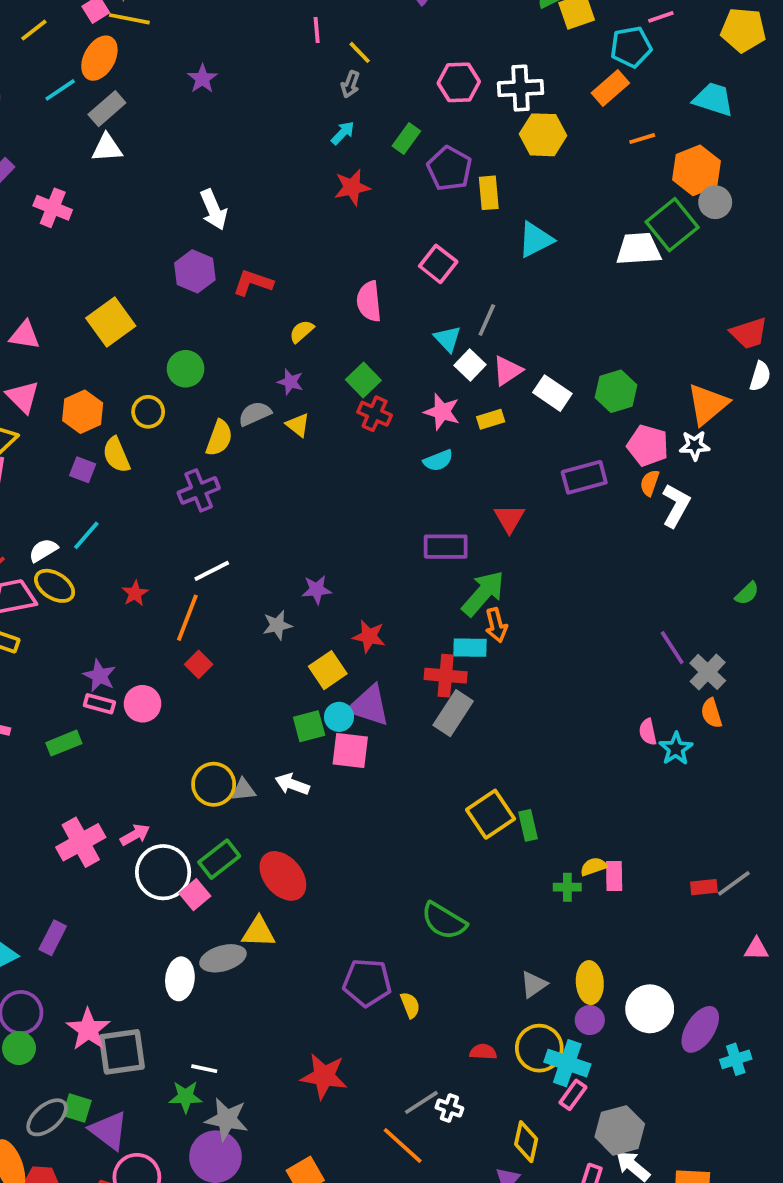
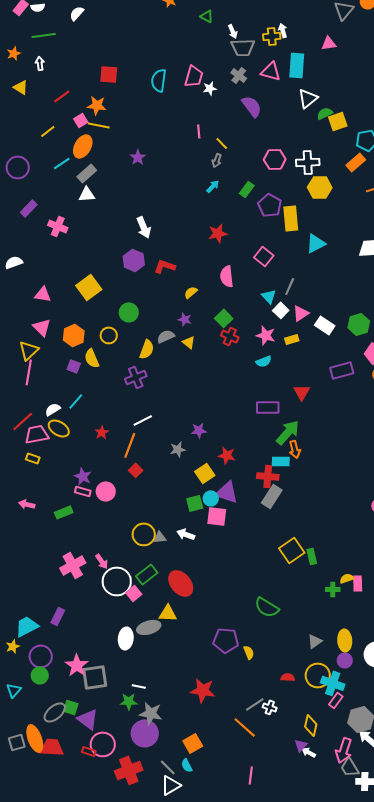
red star: (352, 187) -> (218, 233), moved
yellow rectangle: (489, 193) -> (291, 218), size x1.4
pink arrow: (135, 835) -> (102, 561), turned 84

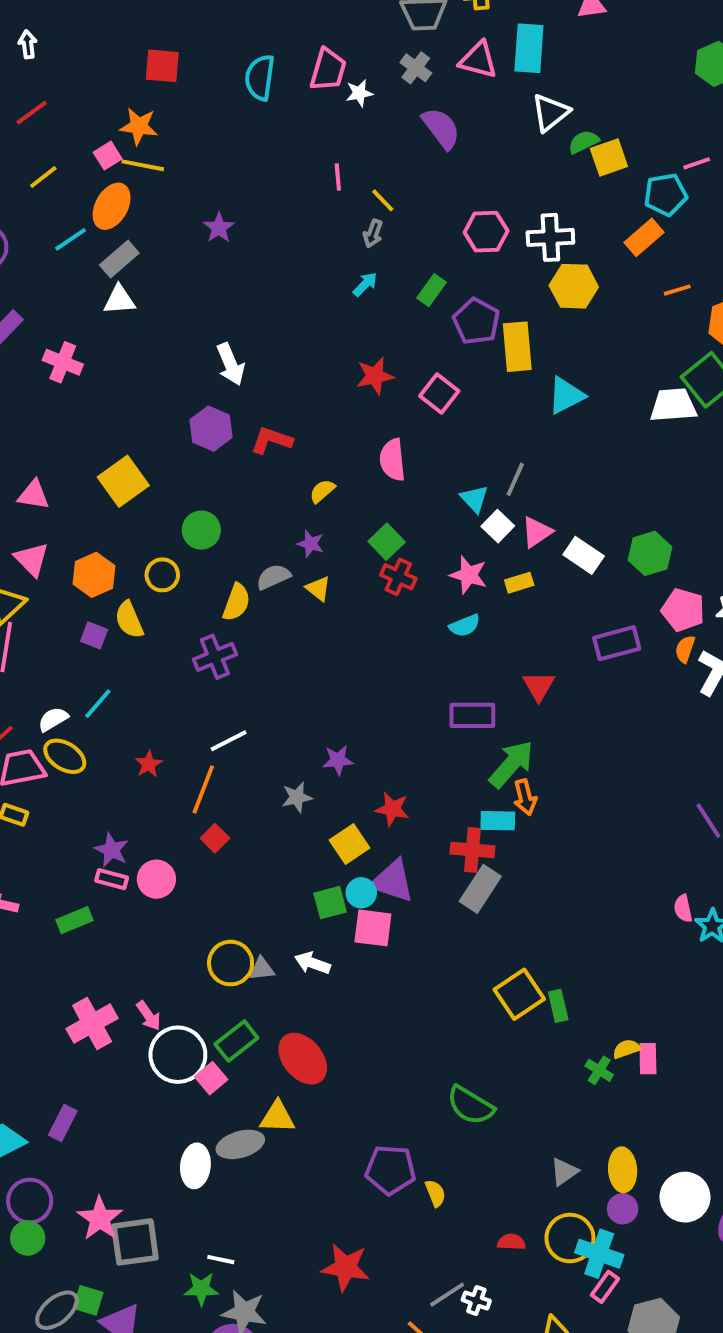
red line: (62, 96) -> (32, 113), moved
pink square: (264, 256) -> (439, 393), moved
green cross: (333, 589) -> (599, 1070), turned 32

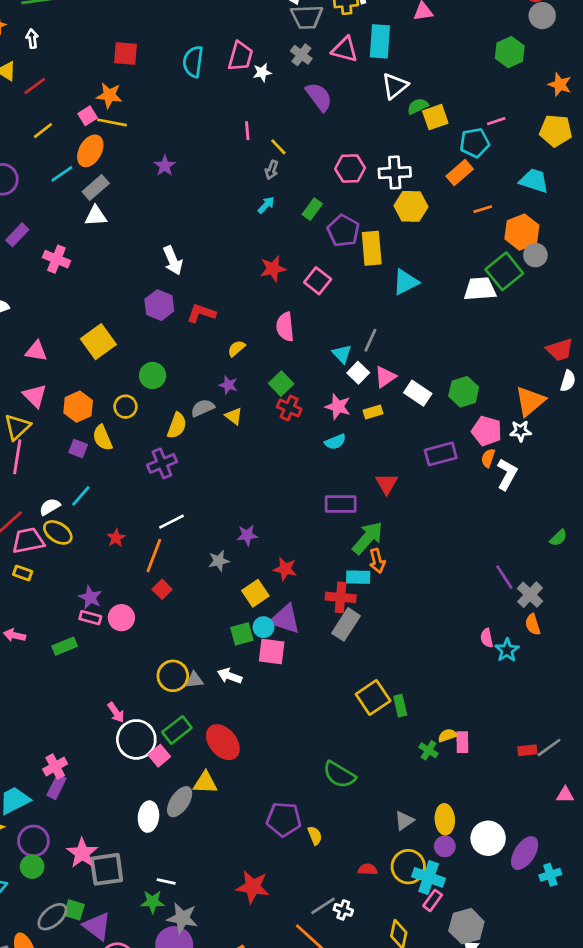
pink cross: (92, 1024) -> (55, 767), moved, size x0.7
gray ellipse: (240, 1144) -> (180, 802), turned -40

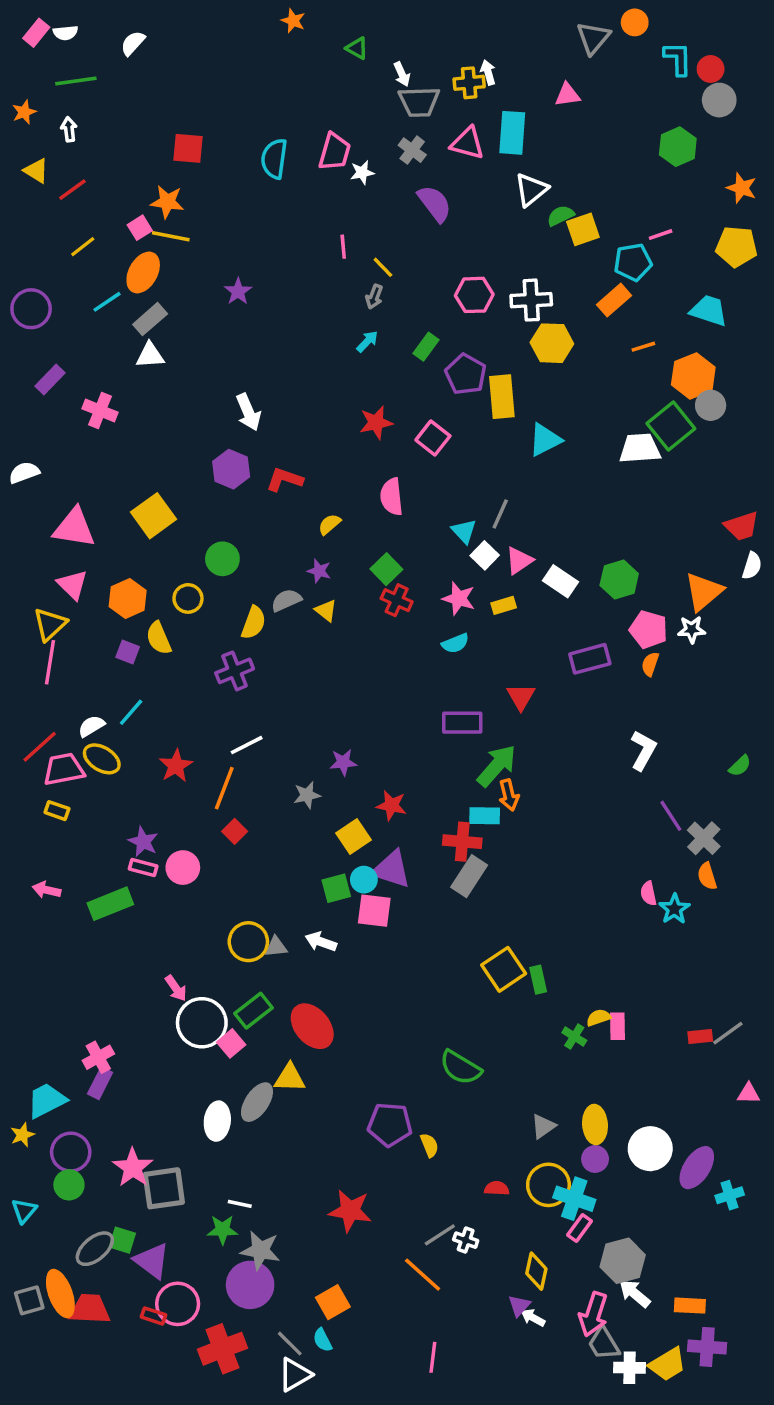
pink triangle: (36, 351) -> (74, 528), size x1.5
white L-shape: (507, 474) -> (643, 750), moved
red star: (116, 538) -> (176, 766), size x1.4
green rectangle: (65, 646) -> (110, 904), size x1.4

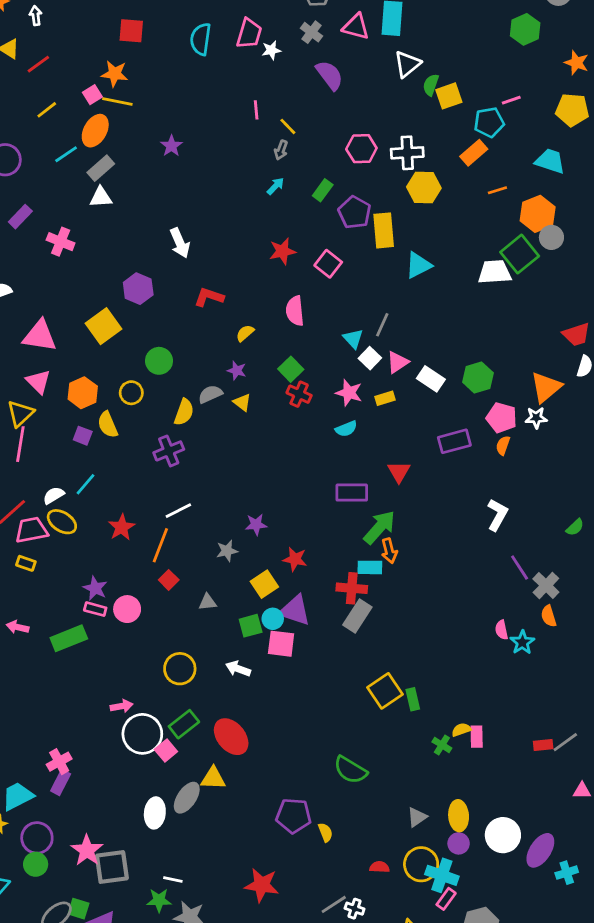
green semicircle: (561, 216) -> (431, 85), turned -45
purple hexagon: (231, 469) -> (138, 289), moved
gray triangle: (276, 947) -> (208, 602), moved
pink arrow: (176, 988) -> (122, 706), turned -65

